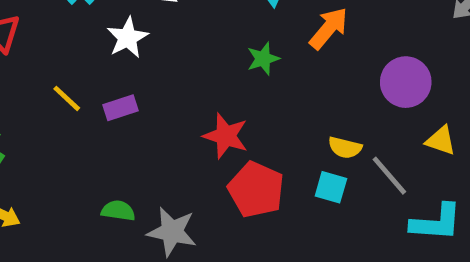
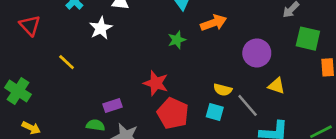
orange arrow: (329, 28) -> (214, 23), turned 30
purple rectangle: (120, 108) -> (112, 105), moved

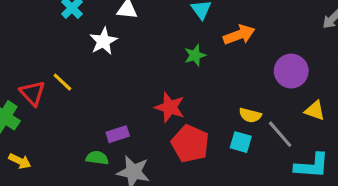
red triangle: (30, 25) -> (32, 93), moved

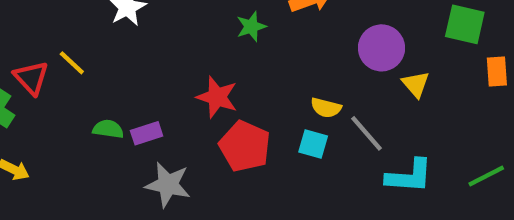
yellow triangle: (315, 110) -> (416, 84), moved, turned 30
green semicircle: (97, 158) -> (108, 129), moved

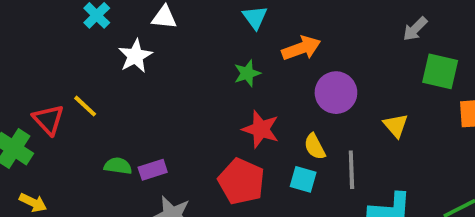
purple circle: (382, 48) -> (336, 93), moved
red star: (217, 97) -> (261, 129), moved
yellow semicircle: (326, 108) -> (315, 147), turned 48
gray line: (367, 133) -> (351, 170), turned 39

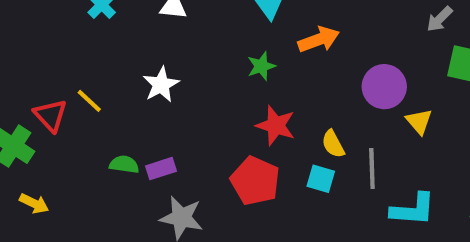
white star: (135, 56) -> (161, 85), moved
purple circle: (336, 93) -> (384, 87), moved

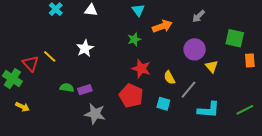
gray arrow: (440, 19) -> (199, 16), moved
gray line: (372, 169) -> (189, 90), turned 42
cyan square: (321, 179) -> (163, 104), moved

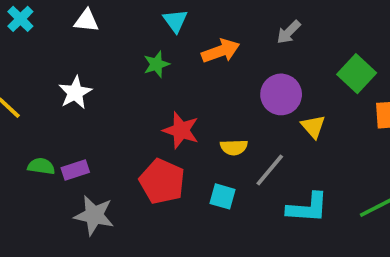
green square: (235, 38) -> (357, 74), turned 30
green star: (134, 39) -> (156, 64), moved
yellow semicircle: (169, 78) -> (234, 147), turned -64

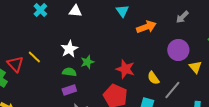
green star: (156, 64) -> (87, 62), moved
yellow semicircle: (234, 147) -> (153, 78), turned 56
green semicircle: (41, 166) -> (69, 72), moved

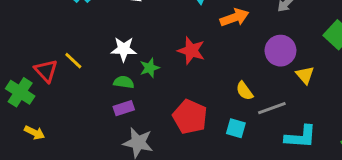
white star: (69, 49) -> (124, 49), turned 30
red star: (125, 69) -> (191, 51), moved
gray line: (172, 90) -> (272, 108), turned 30

